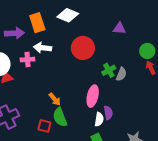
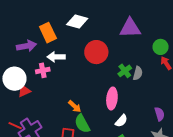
purple triangle: (119, 28) -> (130, 28), size x1.6
purple semicircle: (108, 113) -> (160, 114), moved
white semicircle: (99, 119) -> (121, 121), turned 40

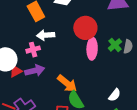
purple arrow: (26, 46) -> (35, 70), moved
pink ellipse: (112, 99) -> (92, 49), moved
orange arrow: (75, 106) -> (67, 83), size x1.5

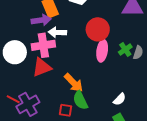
pink cross: (33, 50) -> (43, 45), size x1.6
purple arrow: (35, 70) -> (41, 20), moved
red triangle: (16, 71) -> (42, 67), moved, size x1.5

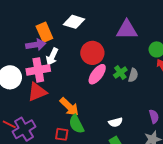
white arrow: (57, 32) -> (52, 57), turned -66
pink ellipse: (102, 51) -> (97, 74), turned 30
white semicircle: (120, 99) -> (116, 122), turned 32

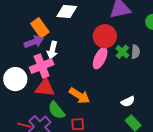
red circle: (92, 53) -> (105, 36), moved
red triangle: (37, 92) -> (45, 88), turned 40
green semicircle: (76, 124) -> (56, 110), moved

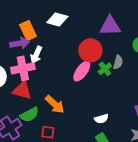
gray semicircle: (136, 52) -> (118, 62), moved
green semicircle: (56, 110) -> (29, 115), turned -90

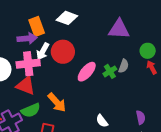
red circle: (90, 50) -> (63, 52), moved
white semicircle: (101, 119) -> (102, 121), turned 64

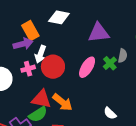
purple triangle: (119, 29) -> (99, 33), moved
red circle: (63, 52) -> (53, 67), moved
pink cross: (28, 64) -> (28, 69), size x0.6
red triangle: (26, 86) -> (41, 99), moved

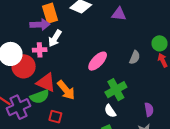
purple triangle: (99, 33) -> (119, 14), moved, size x0.7
green cross: (110, 63) -> (116, 90), moved, size x1.5
red circle: (53, 67) -> (24, 66), moved

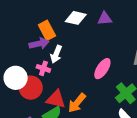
purple triangle: (119, 14) -> (105, 19), moved
pink cross: (40, 50) -> (43, 68), turned 32
orange arrow: (66, 90) -> (77, 103), turned 90

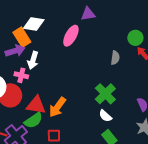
white diamond: (76, 18) -> (34, 24), moved
purple triangle: (105, 19) -> (88, 14), moved
pink ellipse: (102, 69) -> (71, 36), moved

